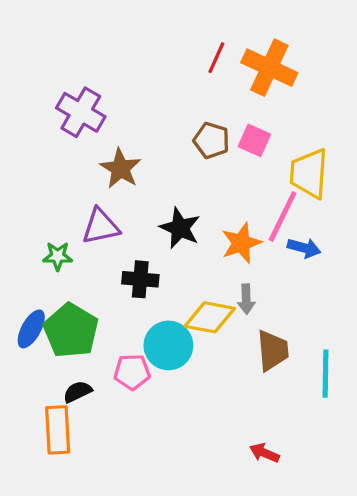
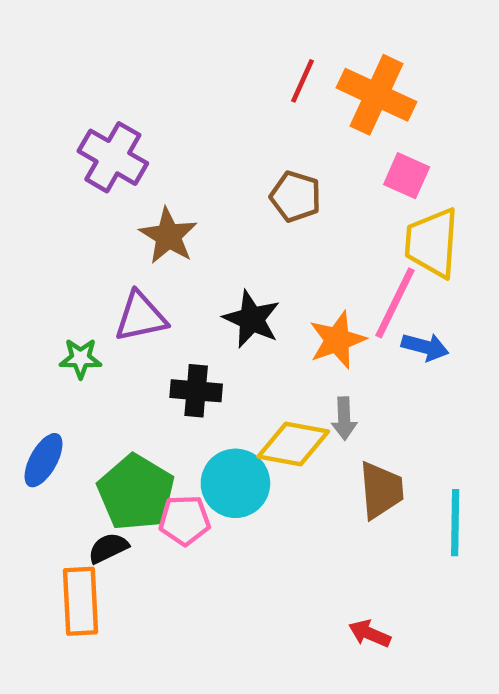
pink square: (254, 140) -> (407, 176), moved
green pentagon: (71, 331) -> (136, 493), moved

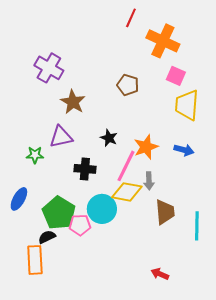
red line: (303, 81) -> (131, 18), moved
pink line: (395, 303) -> (126, 166), moved
black star: (252, 319) -> (109, 138), size x0.7

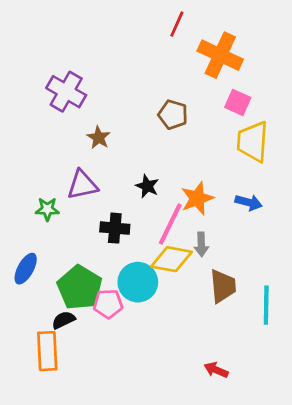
brown star: (73, 102) -> (99, 138), size x0.7

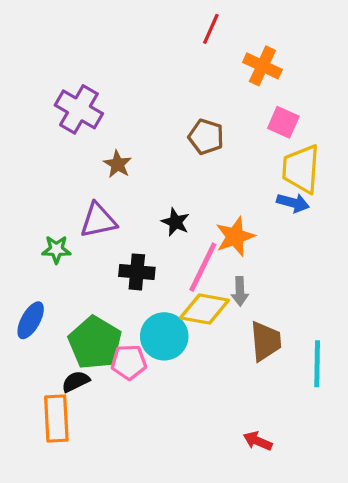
orange cross: (220, 55) -> (262, 66), size x0.7
blue arrow: (249, 202) -> (293, 203), moved

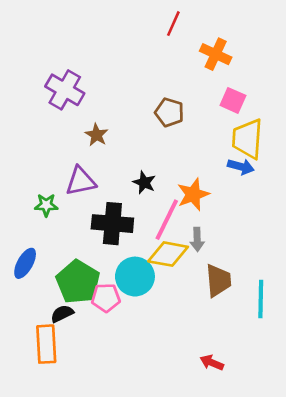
black cross: (137, 272) -> (112, 224), size x1.4

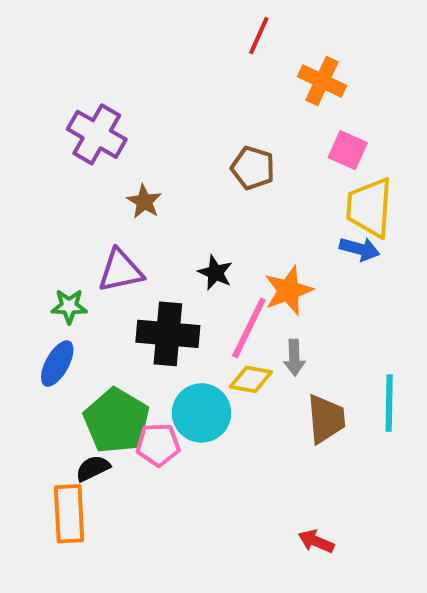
yellow diamond: (168, 254) -> (251, 379), size x0.7
blue ellipse: (25, 263) -> (57, 364), moved
cyan line: (261, 299) -> (389, 403), moved

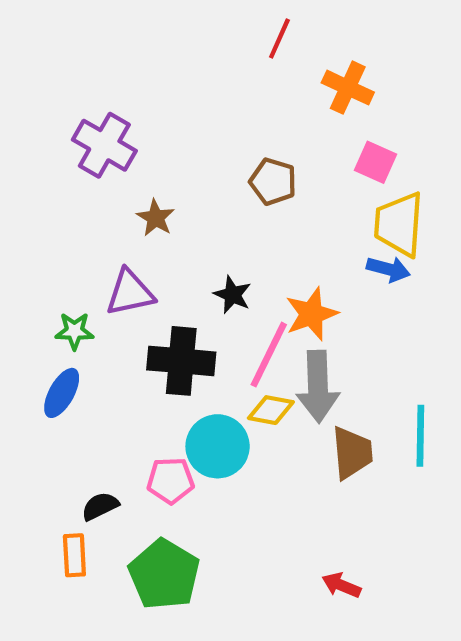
gray arrow: (294, 358) -> (318, 387), size x1.8
green pentagon: (117, 421) -> (164, 574), moved
orange rectangle: (69, 514) -> (74, 555), size x0.7

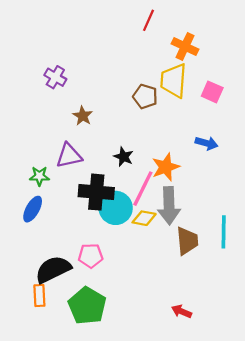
purple cross: (104, 145) -> (55, 77), size x0.7
pink square: (376, 162) -> (212, 92), moved
yellow trapezoid: (399, 224) -> (174, 81), moved
cyan circle: (218, 446) -> (116, 208), moved
black semicircle: (100, 506) -> (53, 269), size x1.8

